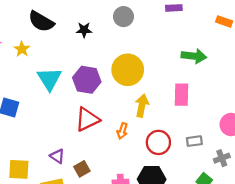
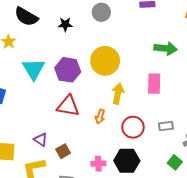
red triangle: (87, 119) -> (68, 106), turned 35

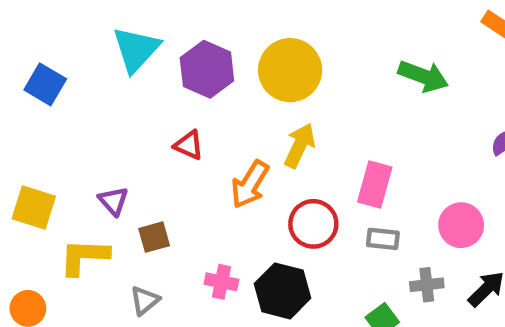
pink rectangle: (154, 84) -> (375, 184), moved
red triangle: (68, 106) -> (189, 145), size x0.6
orange arrow: (100, 117) -> (250, 184), size x1.5

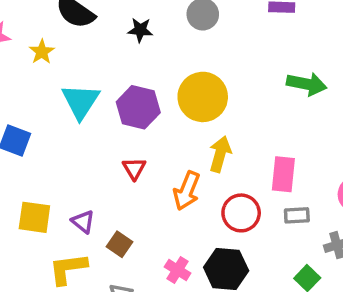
red triangle: (189, 145) -> (134, 168), turned 45
yellow square: (34, 208) -> (34, 217), moved
brown square: (154, 237) -> (120, 244), turned -30
pink cross: (221, 282) -> (178, 270), turned 30

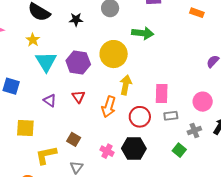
yellow star: (42, 52) -> (33, 40), moved
green arrow: (307, 84) -> (143, 33), moved
purple triangle: (83, 222) -> (50, 100), moved

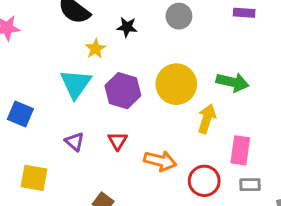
green arrow: (143, 33) -> (233, 82), moved
yellow star: (33, 40) -> (95, 49), moved
yellow arrow: (126, 85) -> (207, 119), moved
orange arrow: (109, 107) -> (160, 161), turned -100

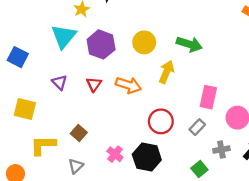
yellow circle: (176, 84) -> (144, 42), size x0.7
pink rectangle: (240, 150) -> (208, 97), moved
orange arrow: (160, 161) -> (128, 85), moved
gray rectangle: (250, 185) -> (197, 127), turned -49

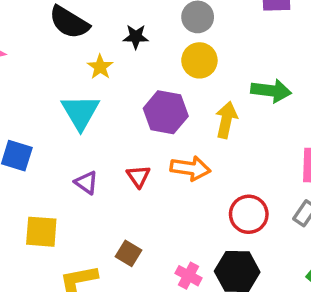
yellow circle: (144, 42) -> (199, 60), moved
purple hexagon: (101, 44) -> (166, 112), moved
yellow arrow: (167, 72) -> (226, 120), moved

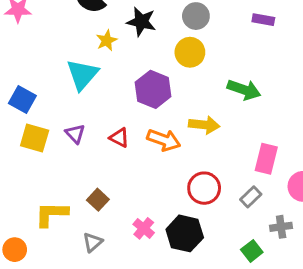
black star: (136, 37) -> (141, 22), size x1.4
yellow arrow: (226, 120) -> (204, 125), moved, turned 72
red triangle: (138, 176) -> (119, 138), turned -40
yellow square: (41, 232) -> (35, 138), moved

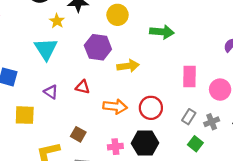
yellow arrow: (204, 125) -> (128, 66), moved
yellow square: (35, 138) -> (25, 115), moved
orange arrow: (164, 140) -> (115, 107), moved
gray rectangle: (251, 197) -> (189, 117), moved
pink cross: (144, 228) -> (115, 147), turned -32

